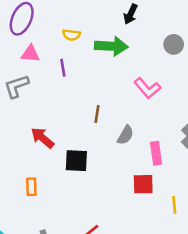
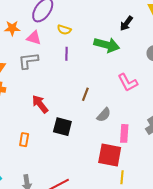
yellow semicircle: (71, 35) -> (64, 30), moved
pink triangle: (30, 54) -> (34, 38), moved
red square: (143, 184) -> (110, 155), size x1.4
yellow line: (174, 205) -> (122, 177), moved

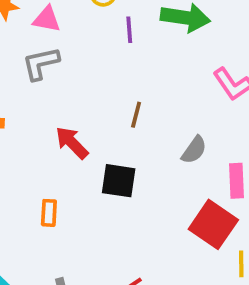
purple line: (66, 54) -> (129, 30), moved
brown line: (85, 94) -> (136, 115), moved
red square: (110, 155) -> (213, 224), turned 30

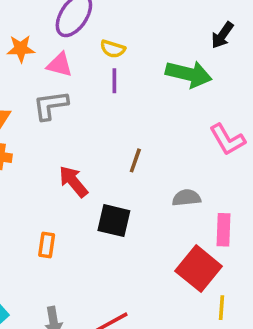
purple line: (129, 30) -> (114, 81), moved
gray semicircle: (194, 150) -> (186, 198), turned -136

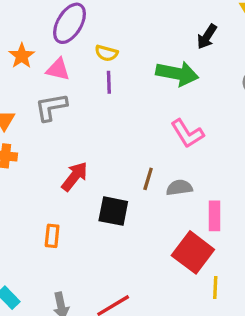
orange star: (21, 49) -> (22, 56), turned -30
pink L-shape: (227, 140) -> (187, 134), moved
brown line: (135, 160) -> (148, 179), moved
red arrow: (73, 181) -> (75, 176), turned 80

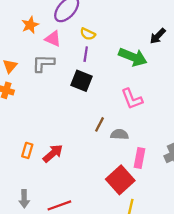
red arrow: (75, 176) -> (53, 153), moved
black square: (113, 211) -> (81, 81), moved

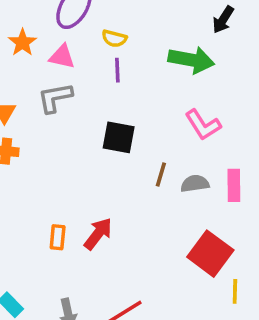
black square: (81, 81) -> (119, 137), moved
pink rectangle: (140, 158) -> (234, 185), moved

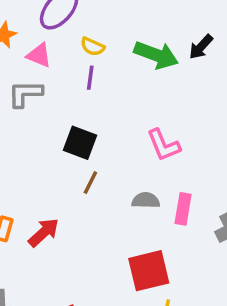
green arrow: (191, 60) -> (156, 55), moved
brown line: (161, 174) -> (90, 183), moved
red square: (210, 254) -> (149, 271), turned 30

